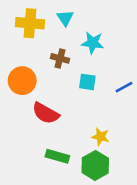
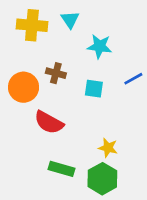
brown cross: (60, 58) -> (56, 73), moved
blue line: (124, 87) -> (133, 79), moved

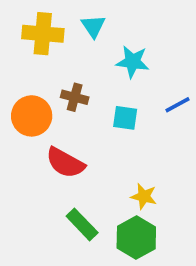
green rectangle: (62, 169) -> (82, 224), turned 30

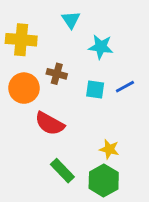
yellow cross: (43, 34) -> (21, 40), moved
blue line: (177, 105) -> (125, 87), moved

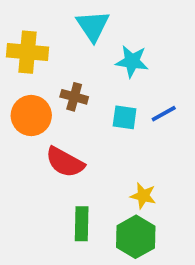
cyan triangle: (71, 20) -> (93, 26), size x1.4
green rectangle: (62, 171) -> (82, 224), turned 45

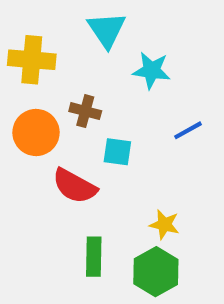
cyan square: (125, 117) -> (117, 152), moved

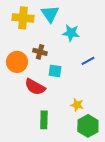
yellow cross: (32, 60) -> (23, 18), moved
green hexagon: (156, 272) -> (88, 126), moved

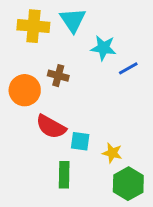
blue line: (88, 61) -> (128, 68), moved
cyan square: (55, 71) -> (80, 141), moved

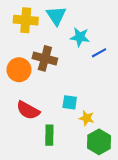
brown cross: (58, 76) -> (45, 58), size x1.5
red semicircle: (51, 127) -> (28, 110), moved
cyan square: (80, 141) -> (70, 102), moved

